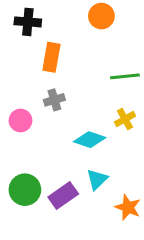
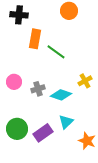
green line: (125, 76) -> (56, 52), moved, turned 42
gray cross: (54, 100) -> (38, 89), moved

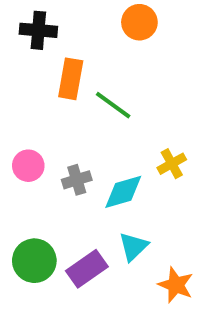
cyan diamond: (61, 95) -> (123, 192), turned -35

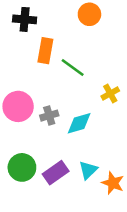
yellow cross: (172, 164) -> (110, 93), moved
pink circle: (28, 166) -> (18, 106), size x1.5
cyan triangle: (133, 247) -> (88, 170), moved

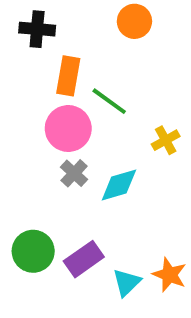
pink circle: (18, 106) -> (68, 128), moved
gray cross: (49, 116) -> (74, 173), turned -30
cyan triangle: (88, 170) -> (127, 282), moved

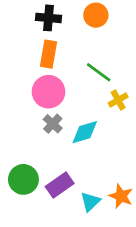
black cross: (37, 29) -> (49, 18), moved
green line: (109, 101) -> (99, 72), moved

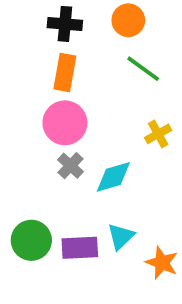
green line: (99, 72) -> (143, 69), moved
purple rectangle: (60, 185) -> (80, 248), turned 32
cyan triangle: (90, 202) -> (121, 237), moved

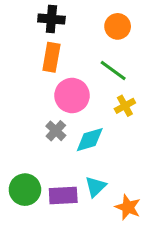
orange circle: (128, 20) -> (118, 26), moved
green line: (143, 69) -> (113, 71), moved
pink circle: (65, 123) -> (72, 96), moved

